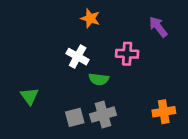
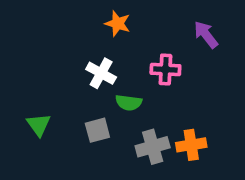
orange cross: (164, 112) -> (191, 145), moved
gray cross: (103, 115) -> (153, 147), moved
gray square: (75, 117) -> (97, 130), moved

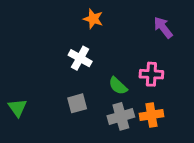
pink cross: (165, 69) -> (151, 74), moved
green semicircle: (129, 103) -> (118, 86), moved, turned 36
green triangle: (39, 125) -> (17, 108), moved

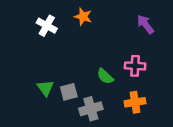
white cross: (80, 58) -> (47, 26), moved
green triangle: (17, 108) -> (45, 88), moved
gray cross: (121, 116) -> (91, 109), moved

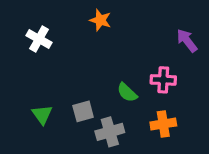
purple arrow: (145, 24) -> (187, 41), moved
white cross: (47, 26) -> (39, 39), moved
green triangle: (45, 88) -> (42, 115), moved

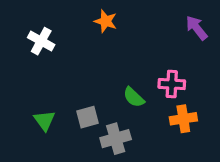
purple arrow: (187, 41) -> (197, 28), moved
orange cross: (163, 124) -> (183, 119), moved

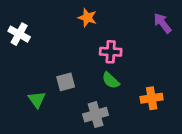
white cross: (41, 41) -> (19, 34), moved
pink cross: (172, 84) -> (111, 52), moved
gray square: (87, 117) -> (66, 82), moved

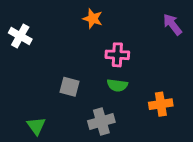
green semicircle: (111, 80) -> (117, 85), turned -36
gray square: (66, 82) -> (70, 87), turned 30
green triangle: (37, 100) -> (36, 126), moved

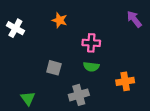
orange star: (93, 19) -> (60, 20), moved

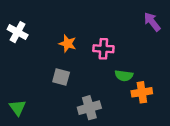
orange star: (60, 20) -> (68, 44), moved
green semicircle: (91, 67) -> (124, 76), moved
green triangle: (28, 98) -> (18, 108), moved

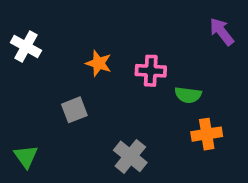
green semicircle: (124, 76) -> (188, 95), moved
gray square: (61, 77) -> (74, 110), moved, turned -36
gray cross: (89, 108) -> (130, 156), turned -35

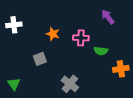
purple arrow: (222, 32) -> (108, 17), moved
white cross: (26, 47) -> (14, 25), turned -35
orange cross: (207, 134) -> (121, 69), moved

